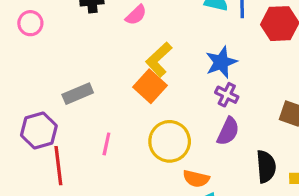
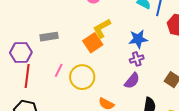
purple cross: (227, 95) -> (137, 59), turned 32
yellow circle: (170, 141) -> (82, 77), moved

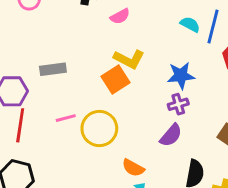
yellow L-shape: (102, 28) -> (129, 59), turned -125
pink line: (59, 70) -> (66, 118), turned 48

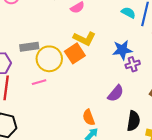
purple cross: (178, 104) -> (133, 64), moved
yellow circle: (99, 129) -> (49, 59), moved
orange semicircle: (133, 168) -> (89, 117), turned 42

